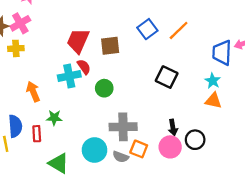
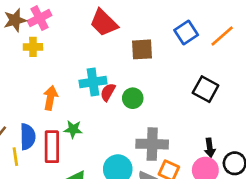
red trapezoid: (78, 41) -> (104, 23), moved, turned -72
red semicircle: (84, 67) -> (108, 92), moved, turned -119
orange arrow: (33, 92) -> (50, 98), turned 30
red rectangle: (37, 134) -> (52, 147), size x1.6

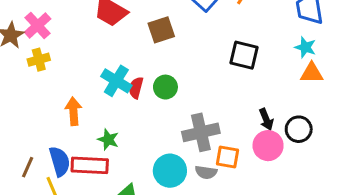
cyan cross: (93, 82) -> (116, 81), turned -35
green star: (73, 129) -> (108, 140), turned 30
red rectangle: (52, 147) -> (90, 165), turned -72

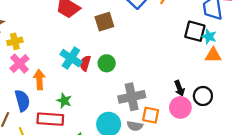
pink cross: (38, 25) -> (19, 64), moved
black square: (244, 55) -> (195, 31), moved
blue semicircle: (60, 161) -> (22, 101), moved

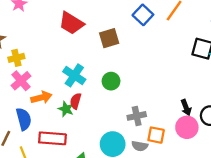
red semicircle: (85, 63) -> (76, 101), moved
orange arrow: (39, 80) -> (41, 97), turned 78
gray cross: (132, 97) -> (137, 116), size x0.7
green star: (64, 101) -> (66, 109), moved

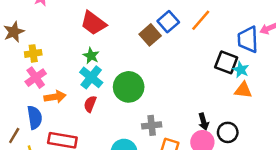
brown square: (109, 38) -> (150, 35), moved, turned -30
green circle: (111, 81) -> (129, 87), size x1.6
green star: (66, 109) -> (91, 56), moved

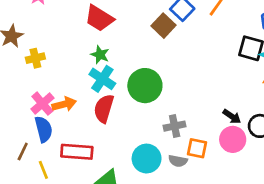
pink cross: (36, 78) -> (42, 104), moved
red semicircle: (90, 104) -> (104, 108), size x1.5
black arrow: (204, 122) -> (232, 116), turned -35

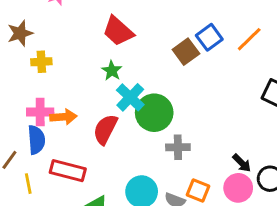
cyan cross: (102, 79) -> (130, 97), moved
pink cross: (42, 104) -> (40, 112), turned 30
gray cross: (175, 126) -> (178, 147), moved

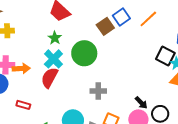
cyan cross: (130, 97) -> (53, 59), moved
green circle: (154, 113) -> (84, 53), moved
red rectangle: (68, 171) -> (23, 105), size x0.6

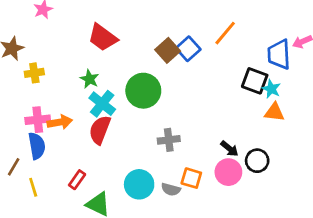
blue square: (121, 17) -> (188, 49), moved
green star: (55, 38) -> (89, 79), moved
red rectangle: (23, 105) -> (77, 180), moved, turned -64

